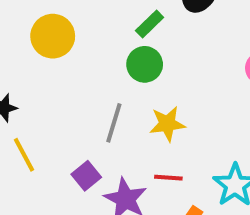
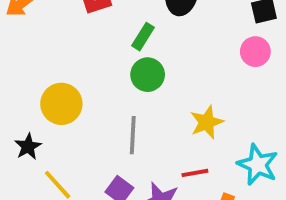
yellow circle: (53, 36) -> (61, 104), moved
yellow star: (167, 124) -> (207, 122), moved

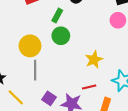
yellow circle: (61, 104) -> (30, 46), moved
gray line: (133, 135) -> (35, 70), moved

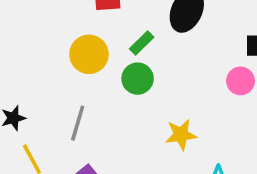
yellow circle: (30, 46) -> (89, 54), moved

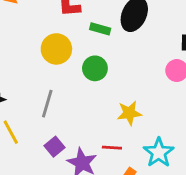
green rectangle: (142, 43) -> (100, 29), moved, turned 60

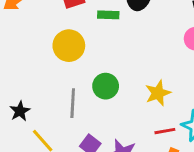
green circle: (95, 68) -> (106, 86), moved
red line: (112, 148) -> (165, 131), moved

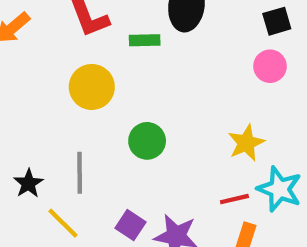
yellow star: (158, 93) -> (246, 143), moved
gray line: (73, 103) -> (80, 173), moved

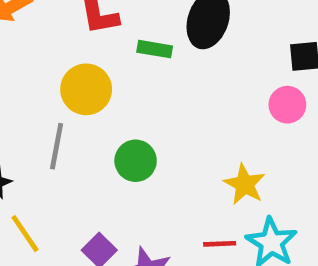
yellow star: (246, 143) -> (245, 184), turned -30
gray line: (80, 173) -> (57, 146), moved

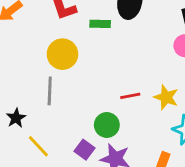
green circle: (136, 161) -> (107, 125), moved
red line: (220, 244) -> (130, 96), moved

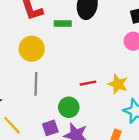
gray line: (50, 91) -> (36, 84), moved
purple square: (84, 150) -> (50, 128), turned 35

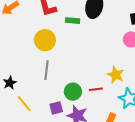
red line: (88, 83) -> (96, 89), moved

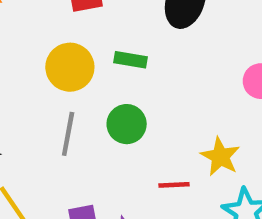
green rectangle: (73, 21) -> (130, 60), moved
green circle: (73, 92) -> (127, 124), moved

